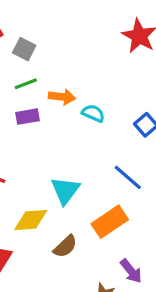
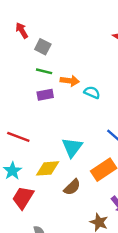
green line: (26, 84) -> (44, 71), turned 35

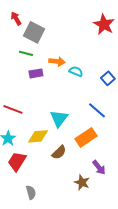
gray square: (43, 47) -> (34, 32), size x1.5
green line: (44, 71) -> (26, 53), moved

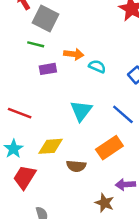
cyan triangle: (59, 118) -> (81, 111), moved
brown semicircle: (59, 152) -> (76, 166), turned 49
purple arrow: (99, 167) -> (125, 184), turned 126

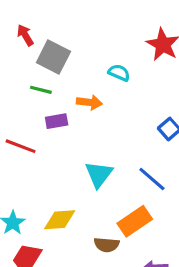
cyan semicircle: (97, 66) -> (119, 73), moved
red line: (20, 113) -> (21, 146), moved
brown semicircle: (76, 166) -> (107, 245), moved

